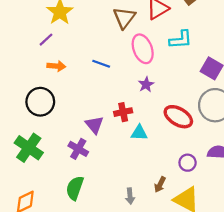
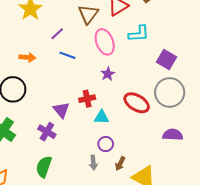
purple line: (46, 40) -> (57, 34), moved
purple circle: (188, 163) -> (106, 144), moved
gray arrow: (130, 196) -> (93, 163), moved

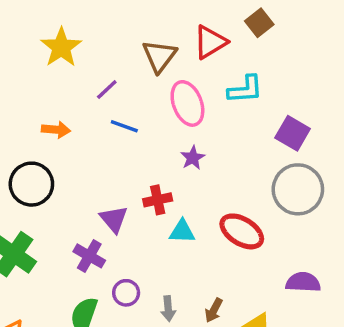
red ellipse: (137, 103) -> (242, 231), moved
purple semicircle: (173, 135) -> (303, 282), moved
purple circle: (106, 144) -> (126, 293), moved

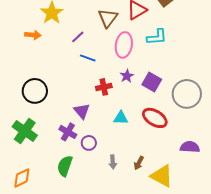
pink ellipse: (187, 103) -> (124, 45), turned 30
orange arrow: (56, 130) -> (33, 35), moved
purple square: (293, 133) -> (152, 82), moved
red cross: (158, 200) -> (104, 87), moved
purple circle: (126, 293) -> (89, 143), moved

